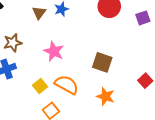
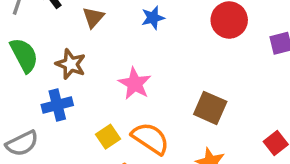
brown triangle: (39, 13) -> (93, 17), moved
brown star: (13, 43) -> (71, 64), turned 30

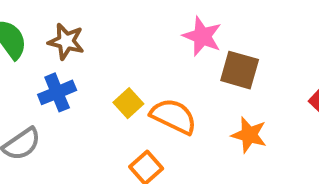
pink star: (135, 84) -> (202, 36), moved
yellow square: (108, 137) -> (128, 103), moved

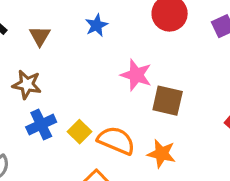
blue cross: (57, 92) -> (41, 125), moved
orange star: (249, 135) -> (162, 154), moved

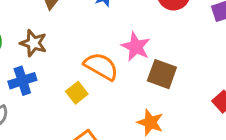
blue cross: (41, 125) -> (22, 81), moved
orange semicircle: (116, 140) -> (101, 66), moved

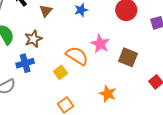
brown star: (33, 43) -> (33, 39), turned 30
brown square: (162, 74) -> (128, 57), moved

